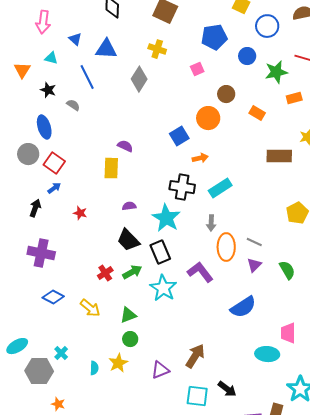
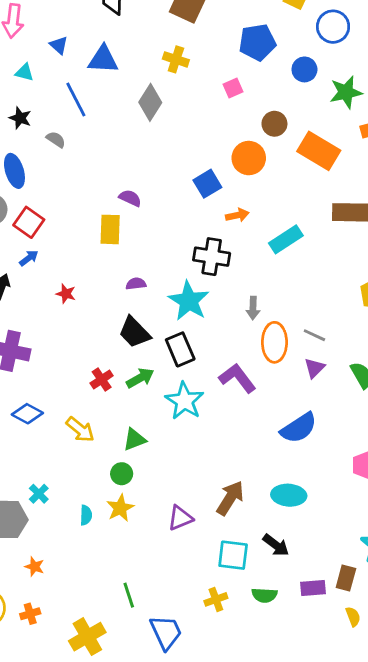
orange rectangle: (257, 113) -> (319, 151), size x1.8
cyan rectangle: (220, 188) -> (286, 239), moved
green circle: (130, 339) -> (122, 474), moved
cyan ellipse: (267, 354) -> (289, 495), moved

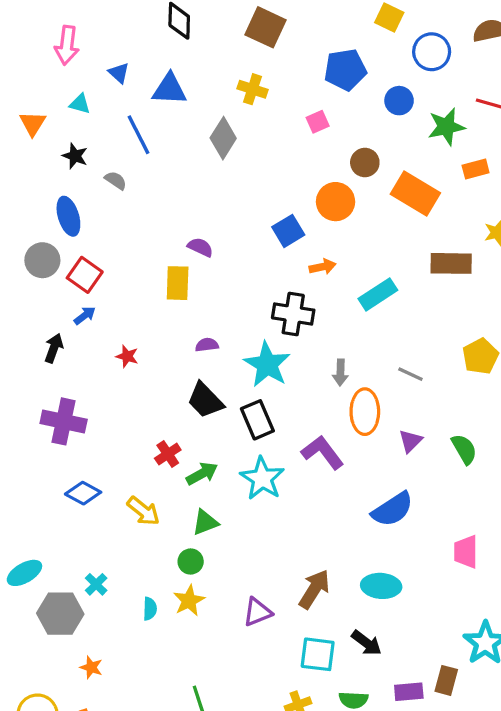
gray line: (314, 335) -> (410, 374), moved
green arrow: (140, 378) -> (202, 474), moved

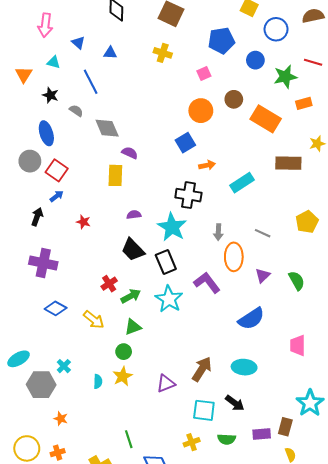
blue triangle: (169, 89) -> (110, 53), size x0.6
gray diamond: (223, 138) -> (107, 128), moved, turned -55
orange circle: (336, 202) -> (201, 111), moved

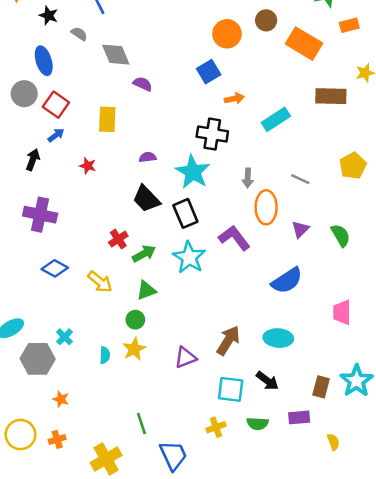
yellow rectangle: (115, 175) -> (107, 119), moved
brown rectangle: (285, 427) -> (321, 387), moved

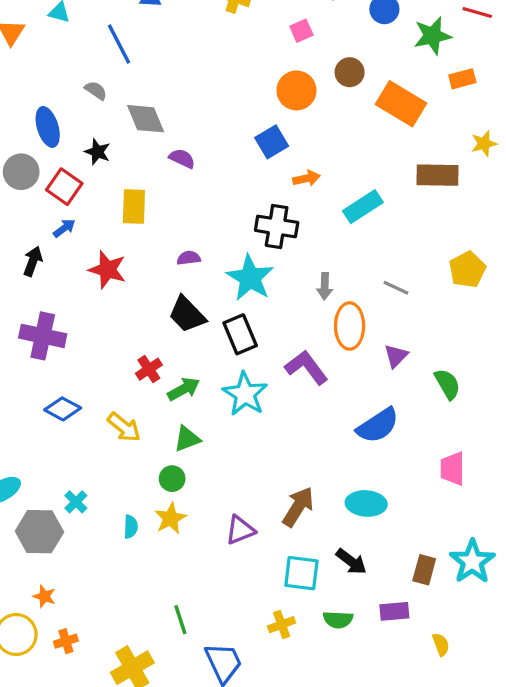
black star: (49, 15) -> (97, 152), moved
red star: (88, 166) -> (107, 270), size x1.6
green semicircle: (341, 235) -> (447, 384), moved
orange star: (61, 399) -> (44, 596), moved

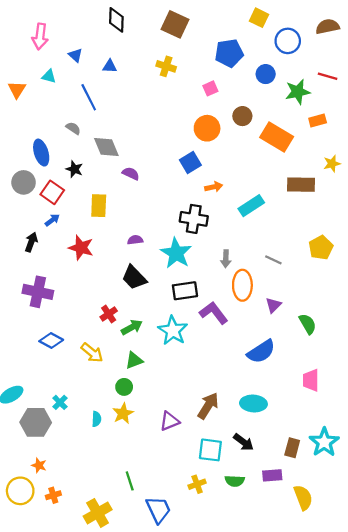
black rectangle: (240, 334) -> (185, 291), moved, turned -75
yellow semicircle: (441, 644) -> (303, 497), size x1.6

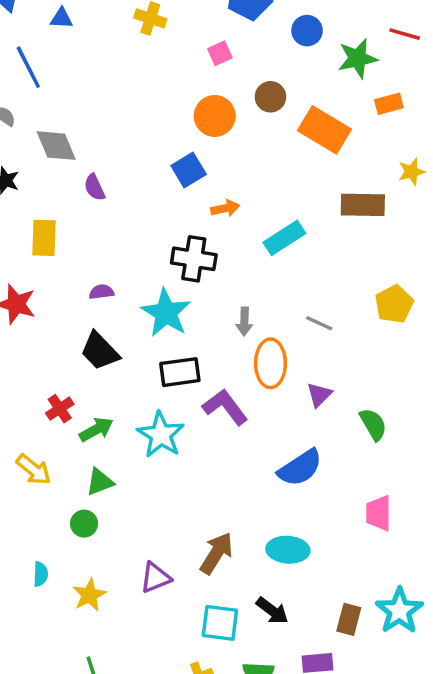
purple semicircle: (131, 174) -> (95, 187), turned -140
yellow star: (123, 413) -> (89, 595), moved

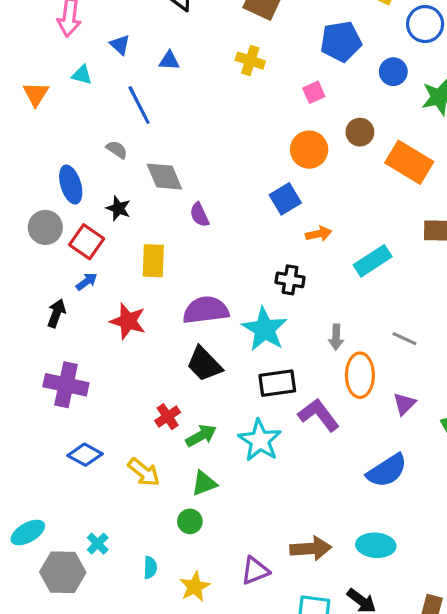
black cross: (194, 259) -> (290, 280), size x0.7
purple semicircle: (101, 292) -> (206, 310), size x2.0
brown arrow: (216, 553) -> (311, 548), turned 54

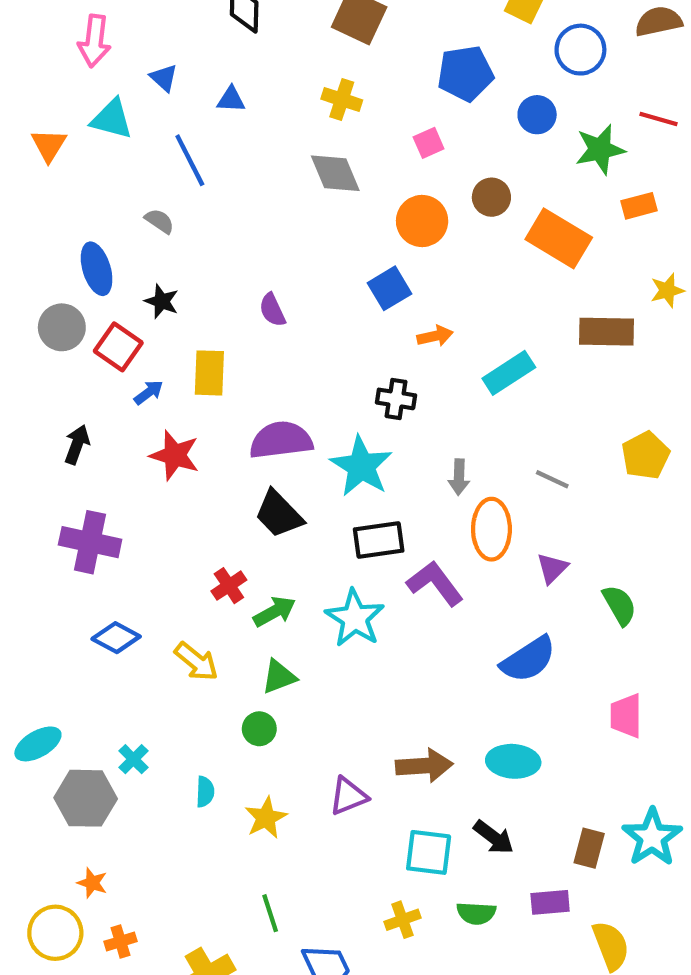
cyan triangle: (82, 75) -> (112, 119), size x1.5
gray diamond: (164, 177) -> (335, 173), moved
blue arrow: (87, 281) -> (149, 392), moved

